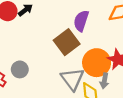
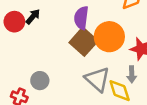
purple semicircle: (81, 21) -> (81, 18), moved
orange circle: (97, 63) -> (109, 37), moved

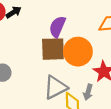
brown square: (84, 42) -> (53, 49), turned 30
gray triangle: (97, 79) -> (55, 87), turned 35

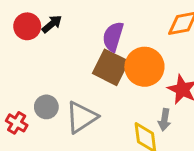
brown square: (53, 49) -> (111, 67), turned 35
gray triangle: (55, 87) -> (81, 117), moved

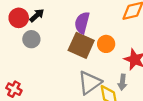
orange circle: (144, 67) -> (106, 44), size x0.6
gray circle: (46, 107) -> (31, 39), moved
gray triangle: (81, 117) -> (90, 83), moved

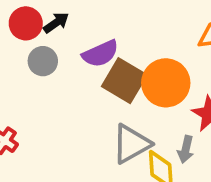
purple semicircle: (82, 23) -> (100, 54), moved, turned -135
orange circle: (106, 44) -> (166, 83), size x1.6

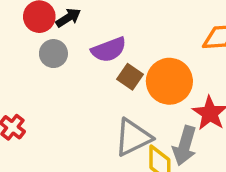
brown square: (124, 81) -> (130, 77), size x0.6
gray arrow: (186, 149) -> (185, 146), size x1.5

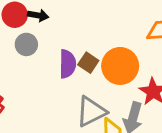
black arrow: (68, 18) -> (38, 15), turned 42
purple semicircle: (109, 50) -> (68, 64), moved, turned -68

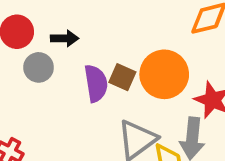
black arrow: (38, 15) -> (65, 38), moved

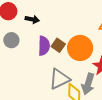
gray circle: (39, 67) -> (11, 40), moved

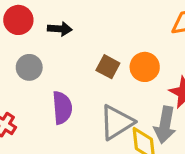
purple semicircle: (44, 46) -> (62, 108), moved
orange circle: (80, 48) -> (145, 67), size x0.7

